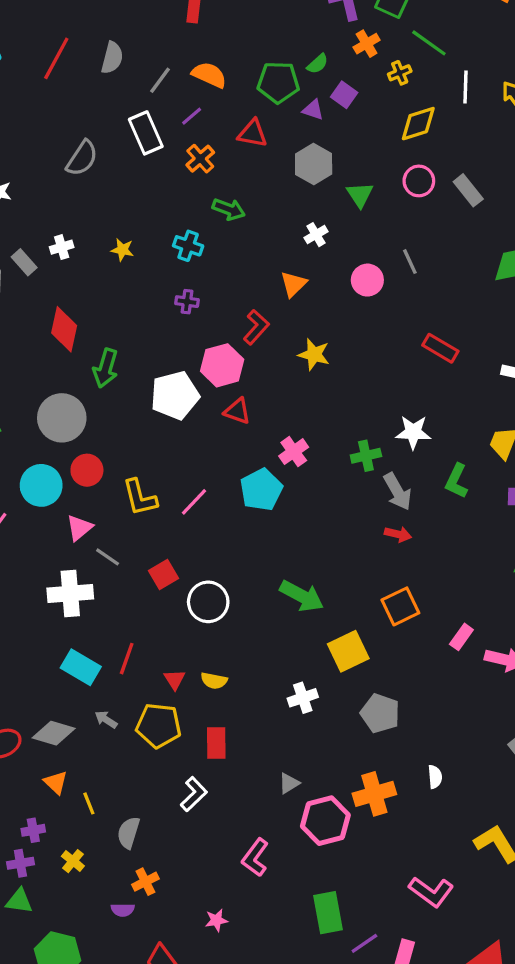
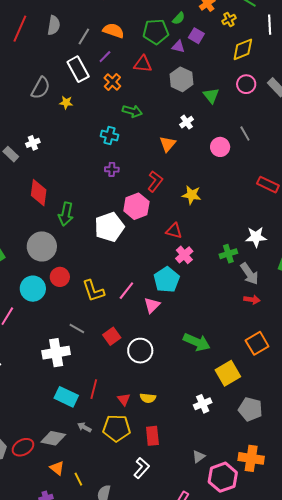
yellow star: (122, 250) -> (66, 103), moved
orange triangle: (294, 284) -> (168, 144), moved
red triangle: (237, 411) -> (174, 231), moved
pink triangle: (79, 528) -> (152, 305), moved
orange cross: (374, 794) -> (251, 458), turned 30

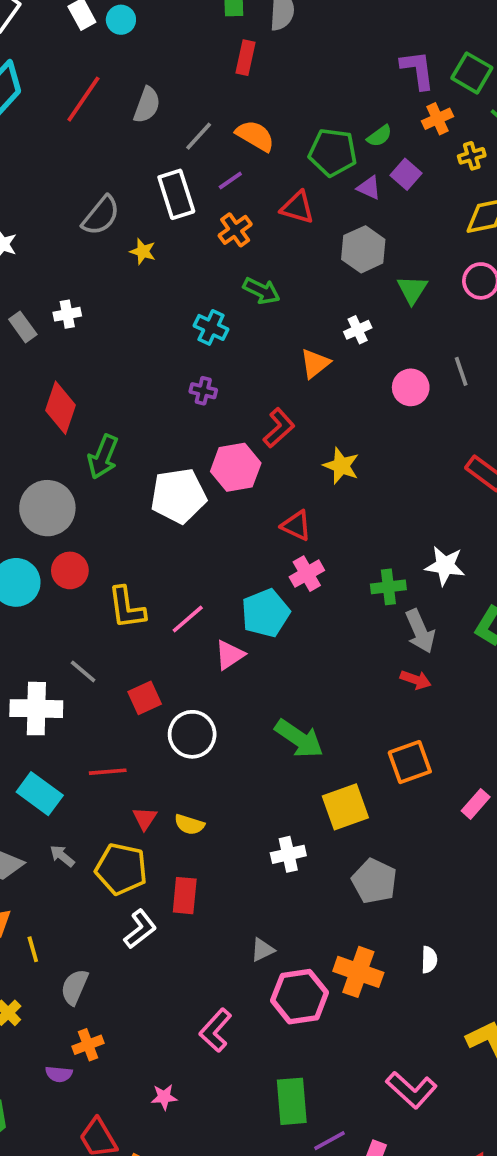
red line: (94, 389) -> (108, 772), moved, turned 60
white L-shape: (142, 468) -> (140, 929), moved

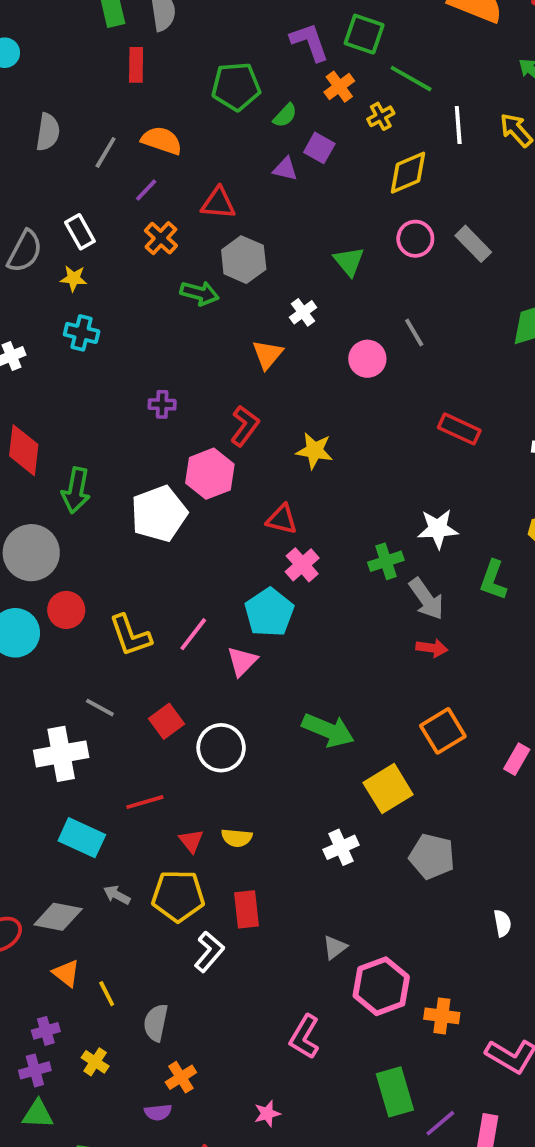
green pentagon: (333, 152) -> (236, 86), moved
white rectangle: (176, 194) -> (80, 232), moved, size x0.7
gray hexagon: (363, 249) -> (244, 260), moved
cyan cross: (211, 327) -> (82, 333), moved
orange cross: (358, 972) -> (442, 1016), moved, size x0.7

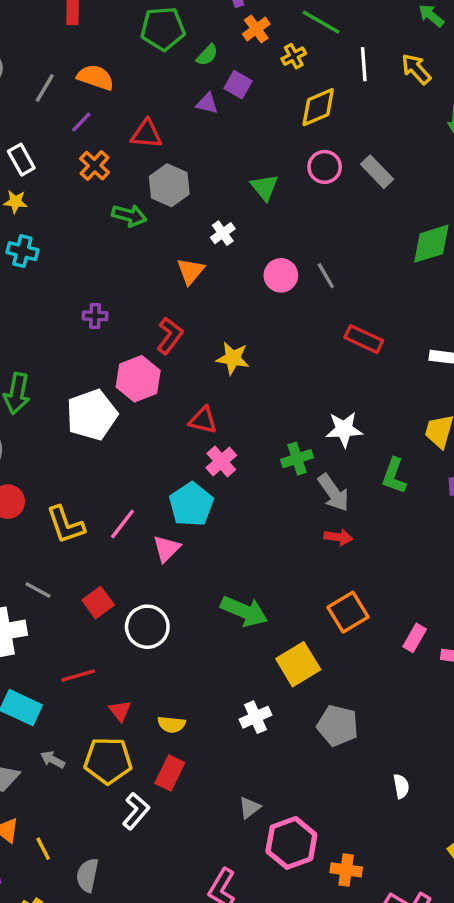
gray line: (414, 333) -> (326, 276), moved
yellow semicircle: (237, 838) -> (172, 724), moved
red rectangle: (247, 909) -> (170, 773), turned 32

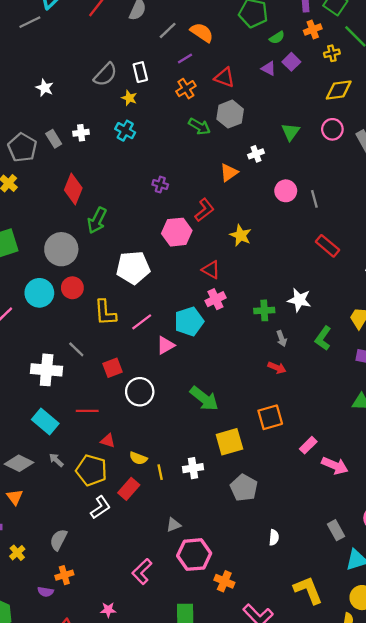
white pentagon: (92, 415) -> (133, 268), moved
gray arrow: (333, 493) -> (282, 339), size x0.6
red triangle: (120, 711) -> (108, 441), turned -49
yellow line: (43, 849) -> (160, 472), moved

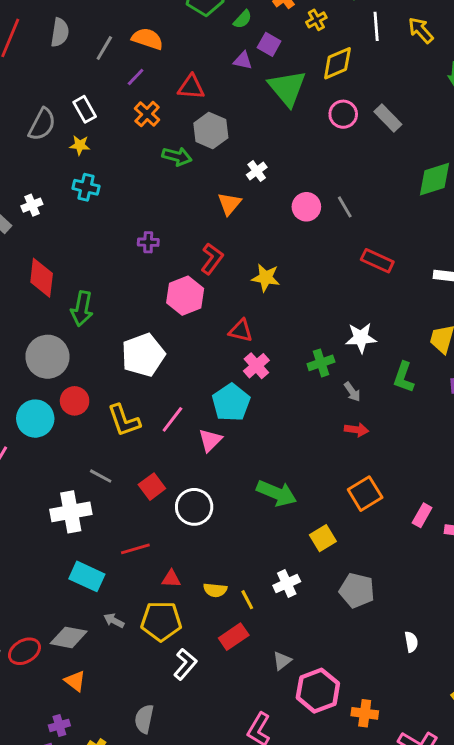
green triangle: (291, 132) -> (287, 88), moved, size x1.6
yellow square: (229, 442) -> (323, 538), size x0.7
red rectangle: (129, 489) -> (234, 637), moved, turned 30

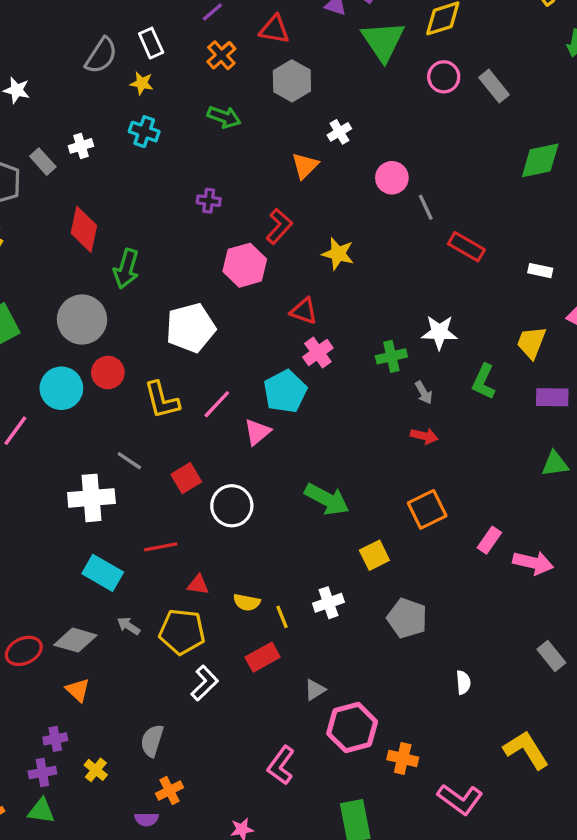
green arrow: (177, 156) -> (224, 117), moved
gray line: (345, 207) -> (426, 207), moved

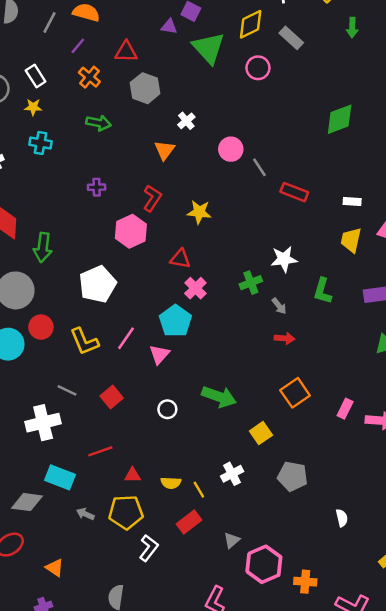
gray rectangle: (494, 86) -> (291, 38), moved
yellow trapezoid: (531, 342) -> (351, 240), moved
white circle: (232, 506) -> (167, 409), moved, size x0.6
gray diamond: (75, 640) -> (27, 502), moved

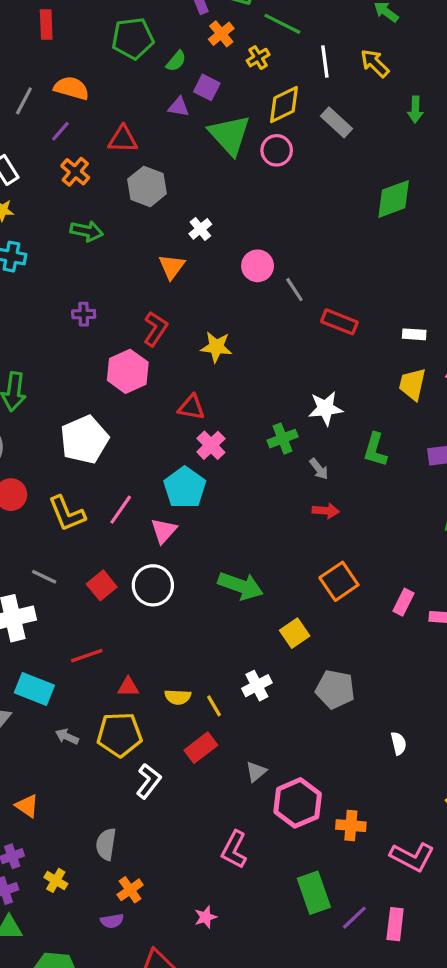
pink circle: (258, 68) -> (277, 150), moved
green diamond: (340, 119) -> (394, 199), moved
white circle: (167, 409) -> (153, 585), moved, size x1.6

